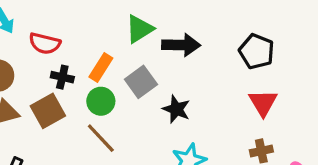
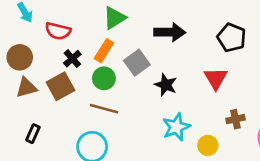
green triangle: (139, 29) -> (114, 18), moved
black cross: (62, 77) -> (72, 59), turned 36
red triangle: (263, 103) -> (216, 78), moved
brown line: (101, 138) -> (104, 109), turned -32

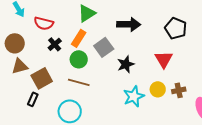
black star: (166, 85) -> (126, 64), turned 30
brown square: (61, 86) -> (42, 78), moved
black rectangle: (33, 134) -> (33, 99), moved
yellow circle: (208, 145) -> (158, 89), moved

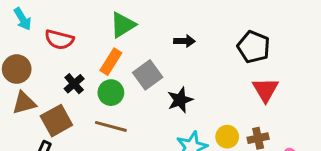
black arrow: (129, 24) -> (184, 41), size x0.6
black cross: (55, 44) -> (74, 84), moved
red triangle: (164, 59) -> (265, 90), moved

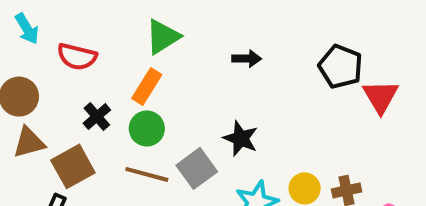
gray square: (148, 75) -> (197, 168), moved
red triangle: (265, 90) -> (380, 97), moved
black star: (180, 100) -> (241, 138), turned -30

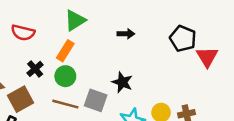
gray square: (197, 168) -> (96, 100), turned -35

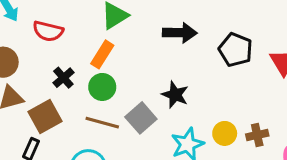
black arrow: (126, 34) -> (180, 33), size x1.5
black pentagon: (183, 39) -> (236, 50), moved
gray square: (96, 100) -> (141, 118), turned 30

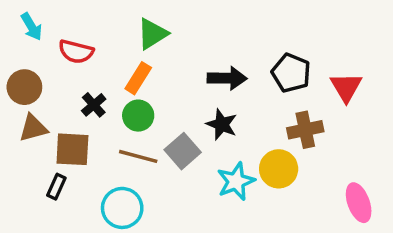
black arrow: (180, 33) -> (227, 78), moved
brown square: (45, 116) -> (72, 149), turned 32
yellow circle: (225, 133) -> (279, 169), size x1.4
brown cross: (257, 135) -> (305, 130), moved, size x1.4

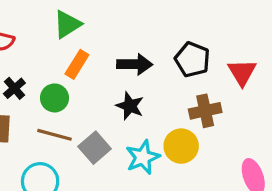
orange rectangle: (138, 78) -> (77, 64), moved
gray square: (183, 151) -> (95, 148), moved

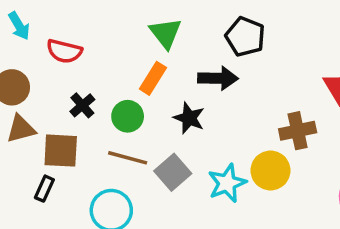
green triangle: (67, 24) -> (166, 33), moved, turned -36
black pentagon: (192, 59) -> (245, 37), moved
black star: (130, 106) -> (189, 118), moved

